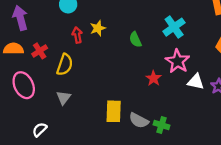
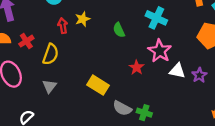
cyan cross: (174, 27) -> (156, 18), turned -30
yellow rectangle: (114, 111) -> (98, 85), moved, turned -60

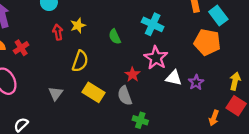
yellow semicircle: (51, 54) -> (80, 61), moved
gray triangle: (50, 86) -> (56, 93), moved
gray semicircle: (122, 108) -> (125, 96), moved, turned 42

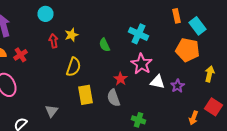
yellow arrow: (235, 81) -> (210, 74), moved
yellow rectangle: (93, 92) -> (86, 95), turned 48
gray triangle: (56, 93) -> (52, 111), moved
green cross: (140, 120) -> (138, 120), moved

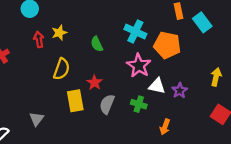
orange pentagon: (188, 50) -> (167, 45), moved
red star: (120, 79) -> (94, 83), moved
gray semicircle: (114, 98) -> (107, 104), turned 42
orange arrow: (194, 118) -> (165, 127), moved
green cross: (138, 120) -> (139, 104), moved

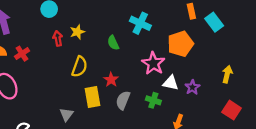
cyan cross: (135, 31) -> (140, 23), moved
orange pentagon: (167, 45) -> (180, 44), turned -30
gray triangle: (37, 119) -> (66, 114), moved

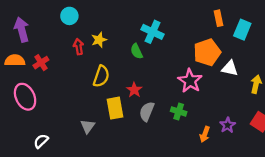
cyan rectangle: (214, 22) -> (242, 30), turned 60
cyan cross: (140, 23) -> (152, 32), moved
pink star: (153, 63) -> (190, 81), moved
white triangle: (171, 83) -> (230, 68), moved
purple star: (192, 87) -> (228, 125), moved

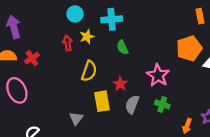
cyan circle: (69, 16) -> (75, 14), moved
cyan cross: (152, 32) -> (112, 19), moved, turned -30
pink star: (190, 81) -> (158, 75), moved

